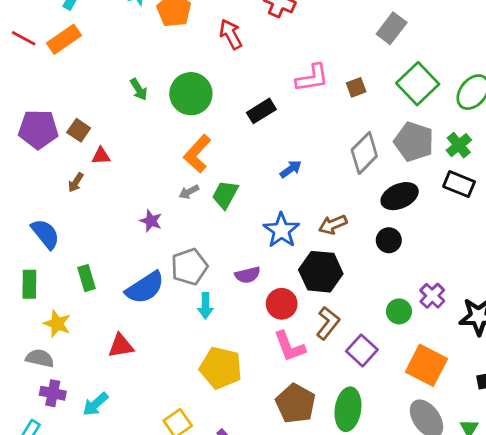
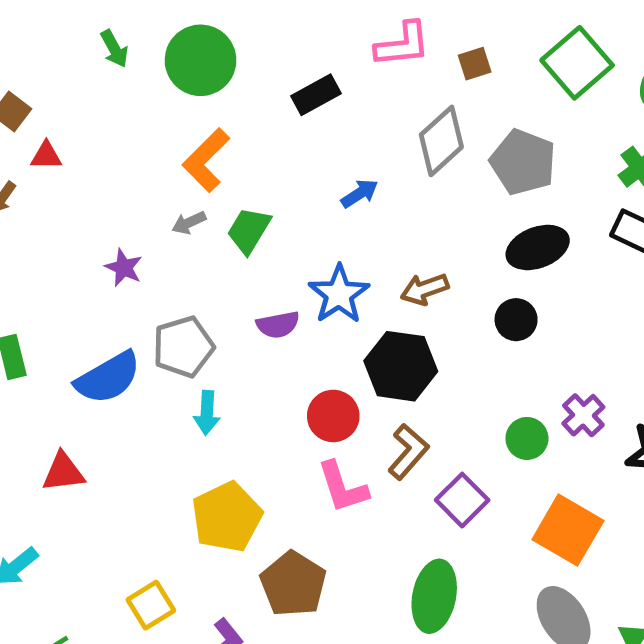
gray pentagon: (414, 142) -> (523, 162), moved
gray diamond: (364, 153) -> (441, 141), moved
purple semicircle: (248, 275) -> (278, 325), moved
yellow pentagon: (221, 368) -> (227, 517), turned 30
brown pentagon: (296, 403) -> (293, 584), moved

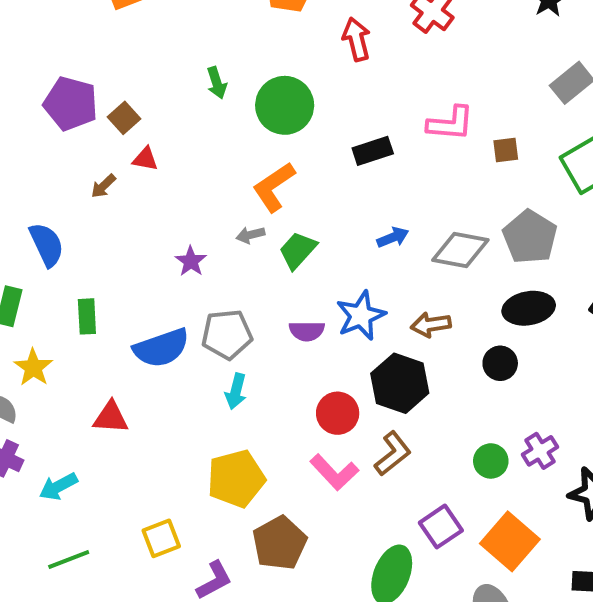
gray diamond: (441, 141) -> (460, 250), moved, turned 42
pink L-shape: (343, 487) -> (334, 472), turned -36
purple square: (462, 500) -> (441, 527), moved

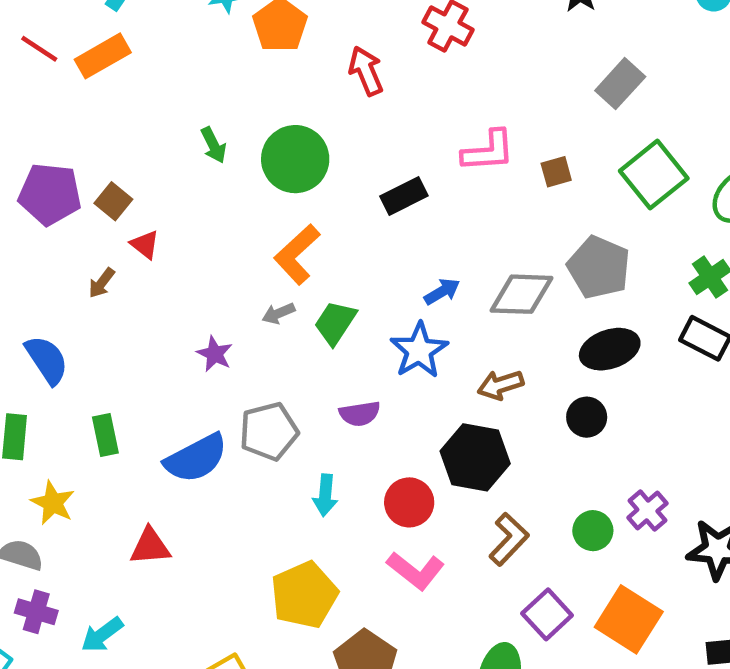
red triangle: (145, 159) -> (145, 245), turned 36
blue star: (361, 316) -> (419, 350), moved
cyan arrow: (236, 391) -> (325, 495), moved
brown L-shape: (393, 454) -> (509, 539), moved

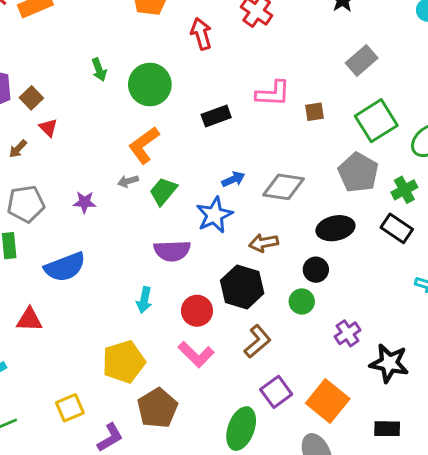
gray pentagon: (599, 267) -> (358, 173), moved
purple star: (215, 354) -> (85, 202), turned -30
purple semicircle: (360, 414) -> (172, 251), size x1.4
gray pentagon: (269, 431) -> (26, 204), moved
green circle: (593, 531) -> (302, 302), moved

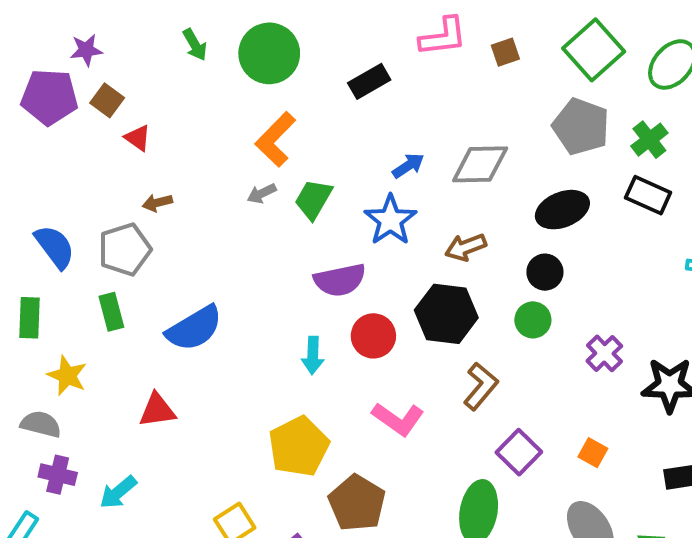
brown arrow: (18, 149) -> (157, 203), moved, turned 42
purple star: (85, 202) -> (86, 50), moved
red circle: (197, 311) -> (373, 336), moved
orange square: (328, 401) -> (593, 453), size x0.5

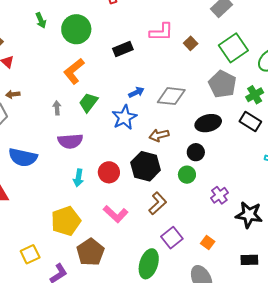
brown square: (505, 52) -> (191, 43), turned -32
gray arrow: (262, 193) -> (57, 108), moved, turned 104
purple semicircle: (340, 280) -> (70, 141), moved
blue semicircle: (194, 328) -> (23, 157), turned 36

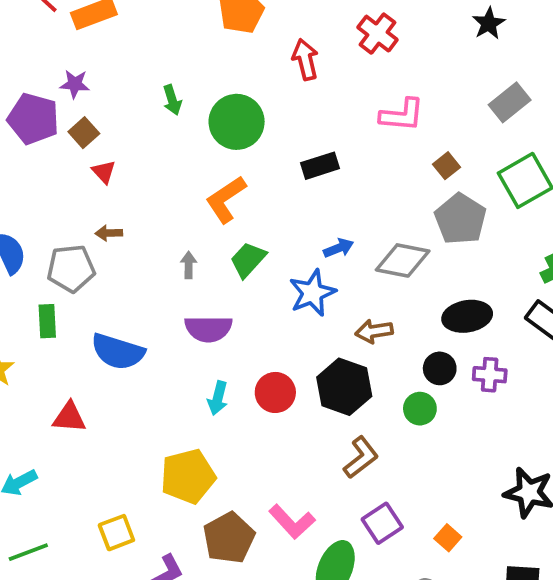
pink L-shape: (161, 32) -> (402, 115), moved
gray pentagon: (222, 84) -> (460, 219), moved
purple cross: (219, 195) -> (490, 375), moved, turned 36
pink L-shape: (116, 214) -> (292, 522), moved

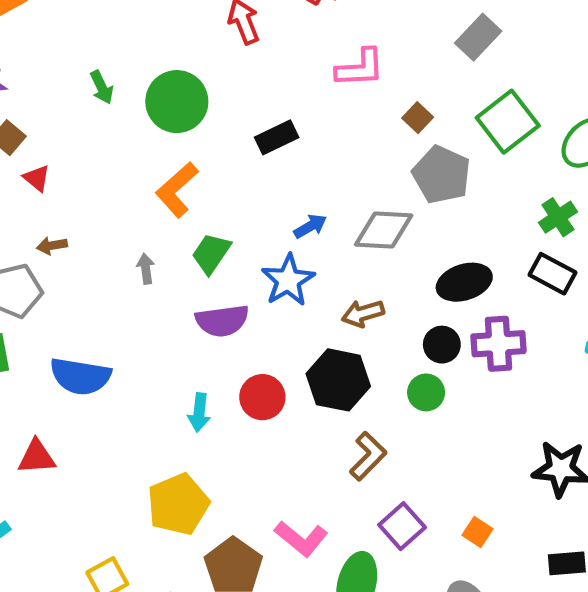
purple semicircle: (208, 329) -> (222, 321), moved
purple cross: (490, 375) -> (498, 344), size x1.4

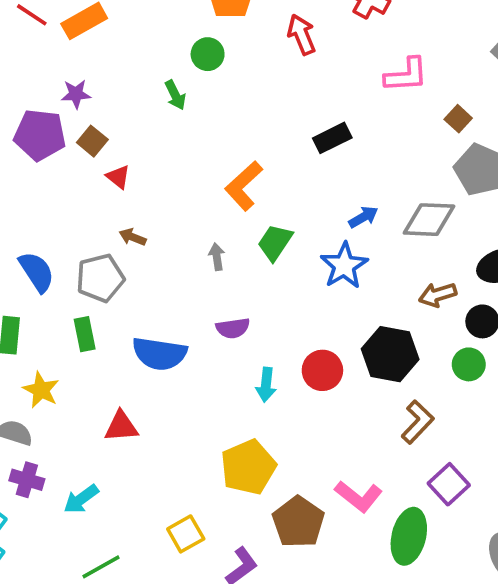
green circle: (177, 102) -> (208, 54), moved, size x0.6
brown arrow: (52, 246) -> (133, 237), turned 32
brown arrow: (363, 313) -> (438, 295), moved
purple semicircle: (222, 321) -> (233, 328), moved, size x0.7

